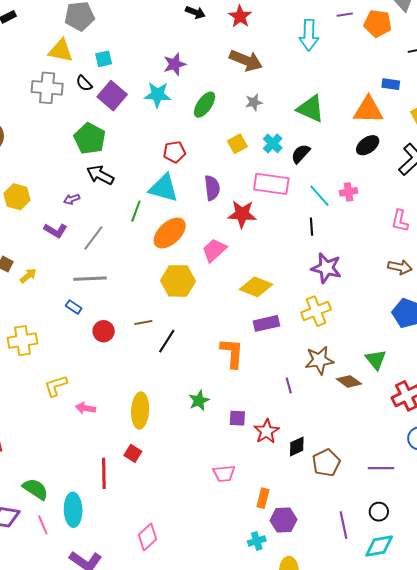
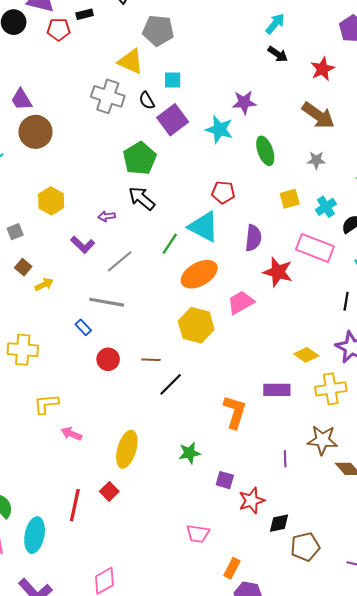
green ellipse: (205, 105) -> (265, 151), turned -68
yellow diamond: (256, 287) -> (306, 355), moved, size x0.7

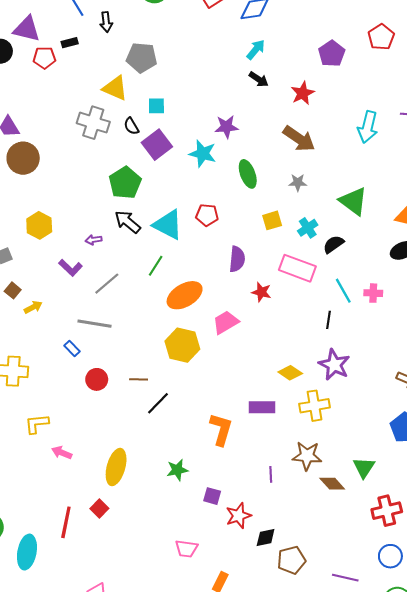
cyan triangle: (204, 227) -> (168, 225), moved
red star: (278, 272) -> (261, 292), size x0.7

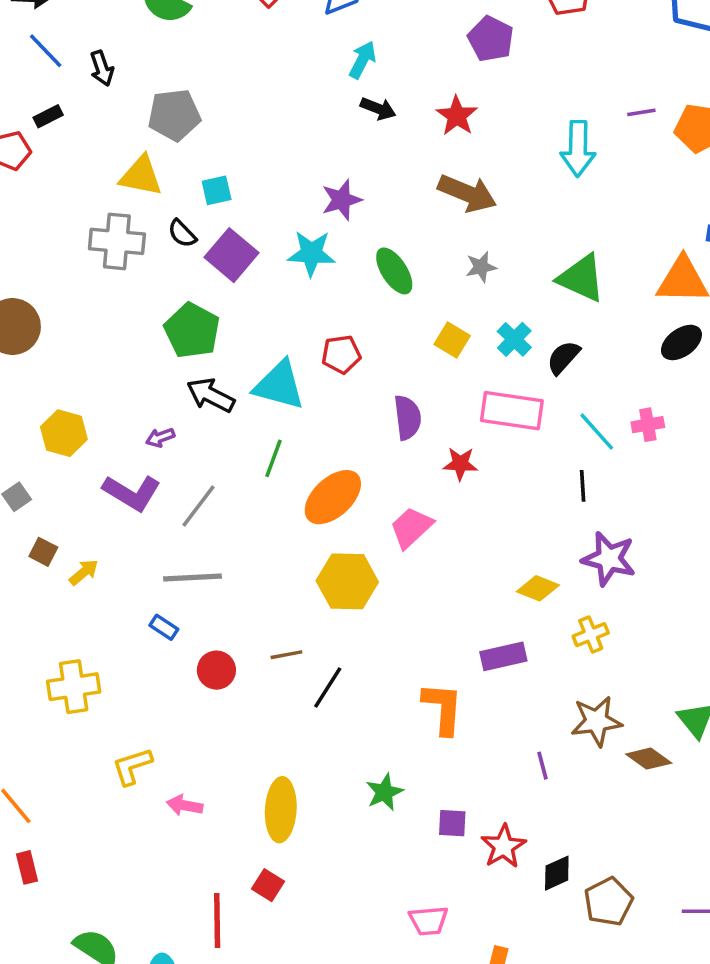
yellow square: (272, 220) -> (452, 340), turned -30
purple L-shape: (70, 268) -> (132, 493), size x1.4
yellow cross: (315, 406) -> (591, 635), size x0.7

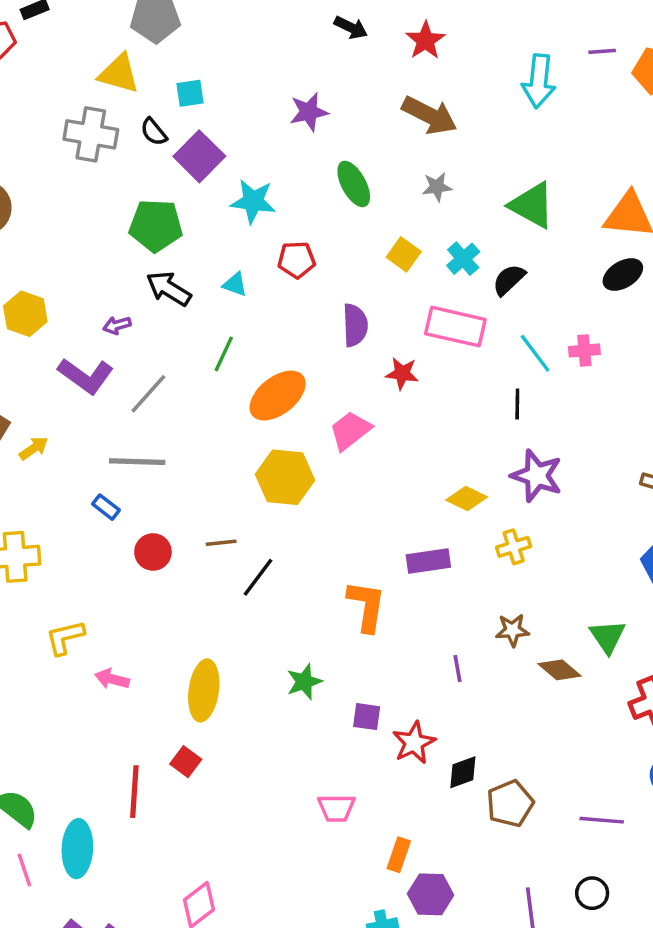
cyan star: (311, 253) -> (253, 201), moved
green pentagon: (192, 331) -> (156, 225), turned -30
cyan triangle: (279, 385) -> (235, 284), size x0.5
brown star: (596, 721) -> (512, 630), size x0.7

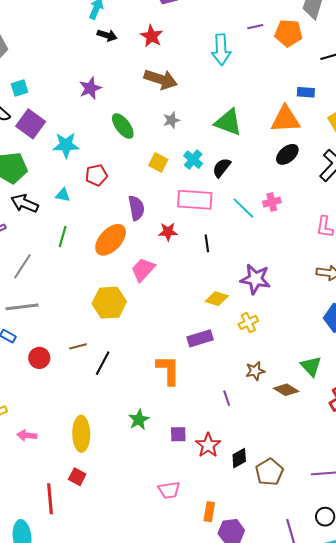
orange ellipse: (278, 396) -> (111, 240), moved
black line: (517, 404) -> (207, 243), moved

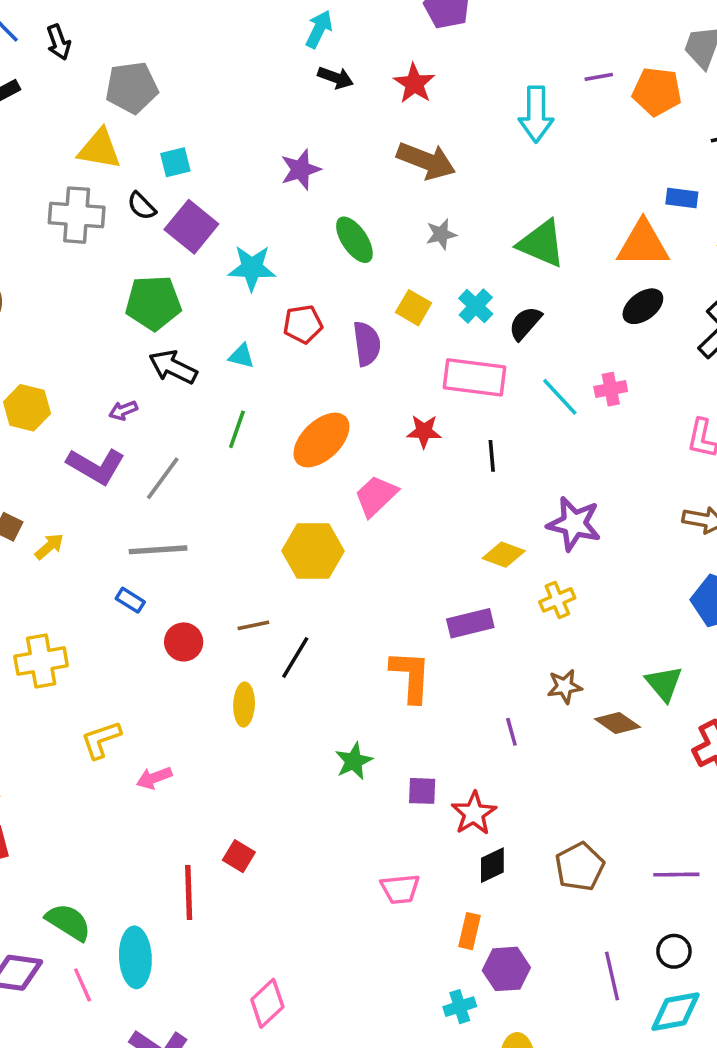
purple semicircle: (136, 208) -> (367, 344), moved
yellow ellipse: (81, 434) -> (244, 704), moved, size x0.7
pink arrow: (27, 435) -> (154, 778), turned -30
black diamond: (239, 458) -> (492, 865), moved

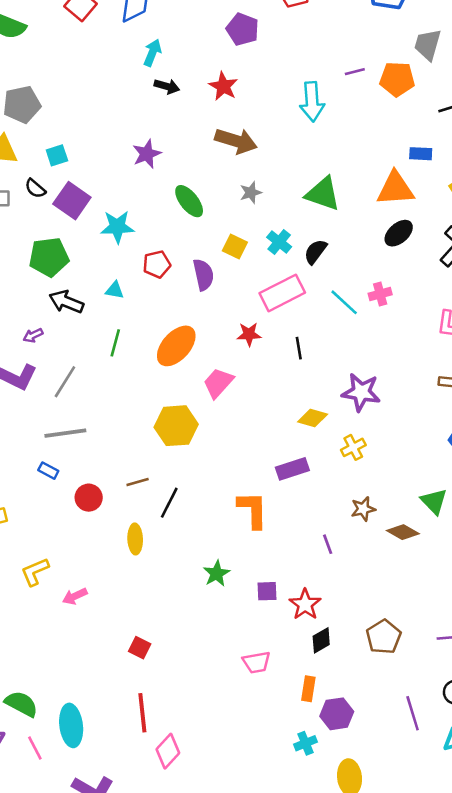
pink rectangle: (475, 377) -> (282, 293), turned -30
red line: (189, 892) -> (142, 713), moved

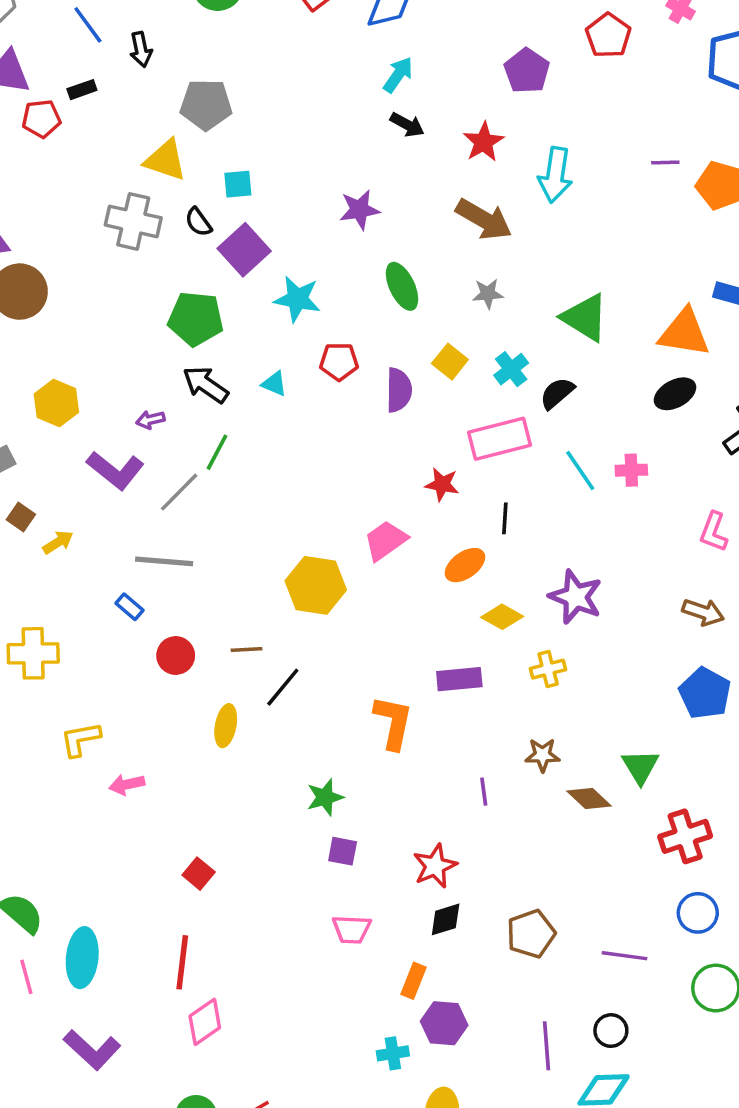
cyan arrow: (312, 102) -> (555, 175), moved
green line: (115, 343) -> (217, 452), moved
orange ellipse: (176, 346) -> (465, 565), moved, size x0.7
purple square: (267, 591) -> (343, 851), moved

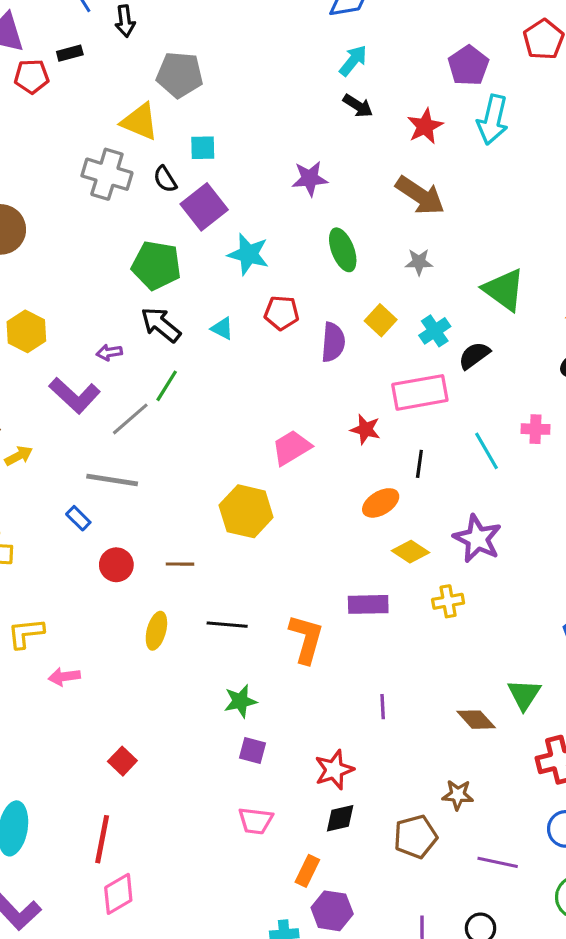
cyan arrow: (555, 175) -> (493, 120), moved
cyan line: (580, 470) -> (486, 451), moved
pink trapezoid: (386, 541) -> (291, 448), moved
black line: (283, 687) -> (227, 625), moved, turned 51
brown star: (542, 755) -> (458, 795), moved

